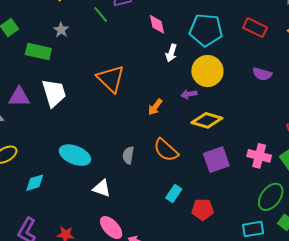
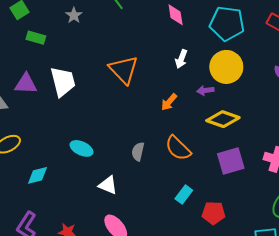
green rectangle: (38, 51) -> (36, 38), moved, size x0.7
white arrow: (171, 53) -> (181, 59), moved
cyan ellipse: (75, 155) -> (82, 148), size x0.7

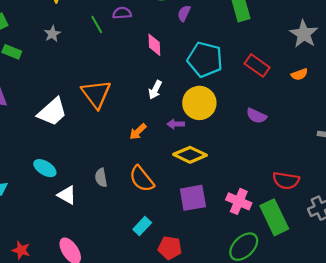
white trapezoid: (63, 82) -> (52, 112), moved, turned 56
gray semicircle: (138, 152) -> (101, 178), turned -30
white triangle: (108, 185) -> (67, 195), moved

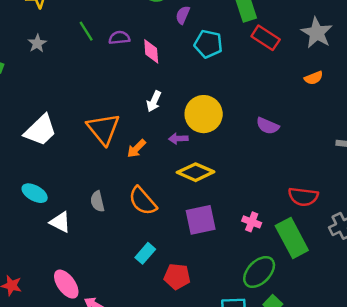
purple semicircle: (122, 13) -> (119, 38), moved
cyan pentagon: (205, 59) -> (208, 44), moved, size x0.7
red rectangle: (257, 66) -> (266, 38), moved
orange triangle: (96, 94) -> (103, 129), moved
pink cross: (239, 201) -> (252, 222), size x0.7

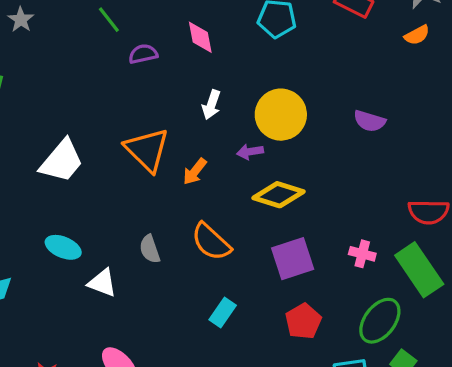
purple semicircle: (119, 38) -> (143, 54), moved
gray star: (37, 43) -> (21, 20), moved
orange semicircle: (314, 78) -> (417, 35), moved
red pentagon: (177, 276) -> (303, 321), moved, turned -30

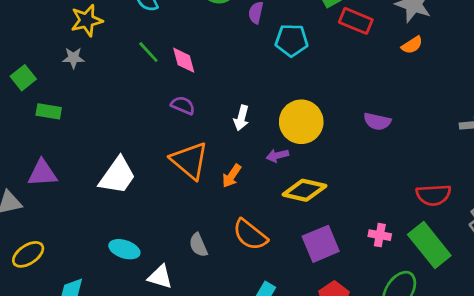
gray star: (21, 20) -> (73, 58), turned -30
pink diamond: (200, 37) -> (184, 60), moved
purple semicircle: (143, 54) -> (183, 105), moved, turned 40

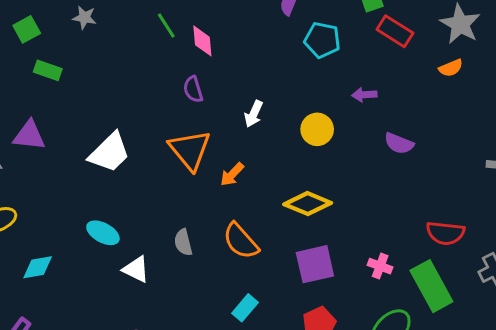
purple semicircle: (183, 105) -> (193, 89), turned -140
yellow circle: (301, 122) -> (317, 129), size x0.7
purple arrow: (277, 155) -> (364, 95), moved

